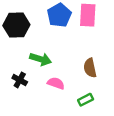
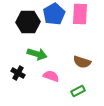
black hexagon: (16, 25) -> (28, 22), moved
brown semicircle: (90, 68) -> (82, 62), turned -60

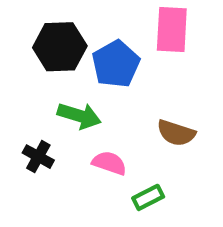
blue pentagon: (54, 14) -> (116, 64), moved
green rectangle: (78, 91) -> (148, 197), moved

